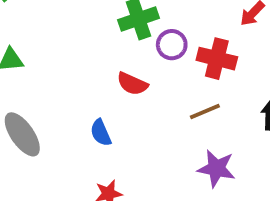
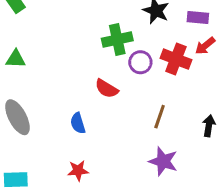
red cross: (217, 59) -> (176, 59), moved
brown line: (205, 112) -> (160, 117), turned -55

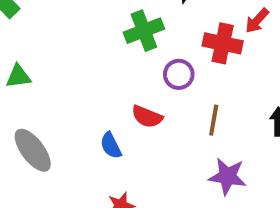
purple circle: (140, 62) -> (179, 74), moved
red semicircle: (107, 89) -> (147, 117), moved

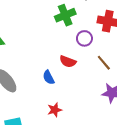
brown line: (214, 120) -> (104, 63), turned -49

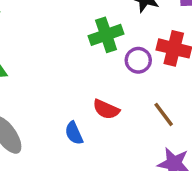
purple circle: (84, 38) -> (138, 60), moved

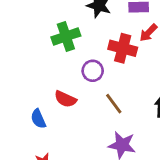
purple circle: (138, 60) -> (93, 71), moved

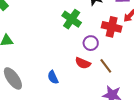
green cross: (66, 36) -> (72, 19), turned -36
red semicircle: (65, 99) -> (83, 63), moved

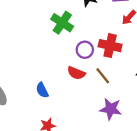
red cross: (112, 27) -> (110, 46), moved

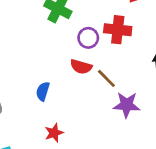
brown line: (103, 76) -> (106, 78), moved
blue semicircle: (42, 90) -> (43, 91), turned 49

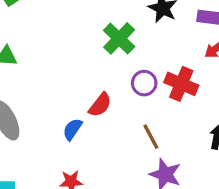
red semicircle: (81, 67) -> (100, 105), moved, turned -85

